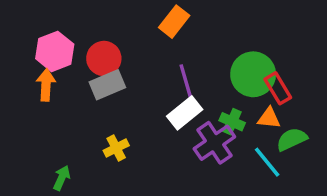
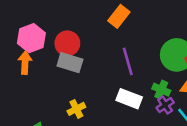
gray rectangle: (107, 85) -> (70, 63), turned 40
white rectangle: (185, 113) -> (129, 99), moved, turned 60
purple cross: (214, 143) -> (165, 105), moved, size x0.6

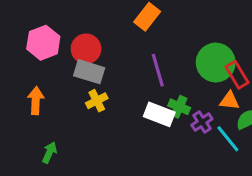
orange arrow: (25, 63) -> (36, 101), moved
green cross: (161, 90) -> (179, 107), moved
yellow cross: (76, 109) -> (97, 101), moved

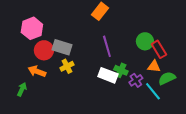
red circle: (86, 49) -> (44, 50), moved
green circle: (216, 63) -> (145, 41), size x0.7
orange arrow: (36, 101) -> (37, 71), moved, turned -72
green arrow: (49, 153) -> (22, 89), moved

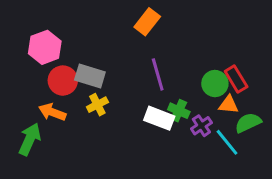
green circle: (145, 41) -> (215, 84), moved
green arrow: (22, 89) -> (30, 139), size x1.5

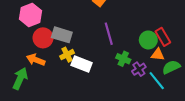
white rectangle: (159, 118) -> (82, 64), moved

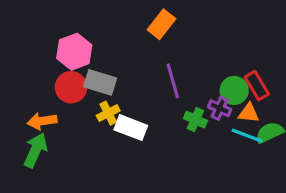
pink hexagon: (31, 15) -> (74, 52), moved
orange arrow: (36, 60) -> (42, 121), moved, turned -30
purple cross: (139, 69) -> (220, 108), moved, turned -32
cyan line: (157, 81) -> (247, 136), moved, turned -30

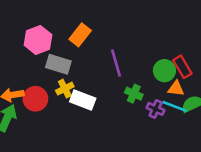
orange rectangle: (161, 24) -> (80, 35), moved
red circle: (71, 87) -> (35, 99), moved
purple cross: (220, 108) -> (156, 109), moved

